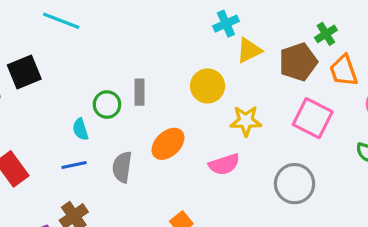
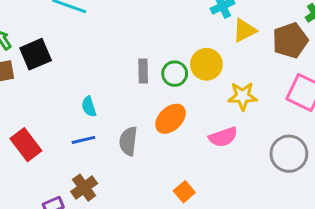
green circle: (107, 105) -> (175, 74), moved

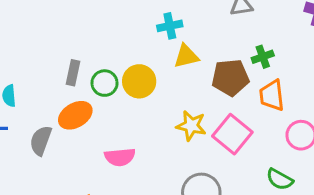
yellow star: (243, 96) -> (191, 126), moved
orange ellipse: (171, 119) -> (75, 115), moved
pink semicircle: (223, 137) -> (120, 157), moved

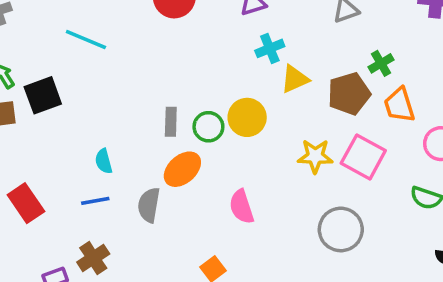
pink semicircle: (120, 157) -> (242, 207), turned 88

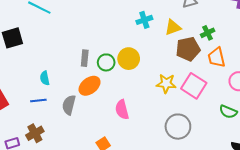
yellow triangle: (295, 79) -> (173, 27), moved

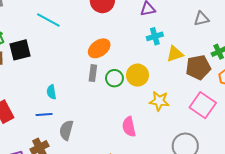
yellow triangle: (173, 27) -> (175, 54), moved
yellow star: (166, 83) -> (159, 101), moved
orange ellipse: (90, 86) -> (99, 48), moved
gray semicircle: (69, 105) -> (66, 130), moved

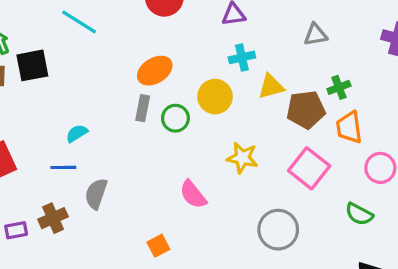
yellow circle: (137, 75) -> (215, 97), moved
cyan semicircle: (51, 92) -> (77, 133), turned 64
pink semicircle: (129, 127) -> (193, 194), turned -30

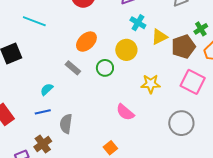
cyan cross: (242, 57) -> (138, 23), turned -35
gray rectangle: (143, 108) -> (73, 68), moved, turned -49

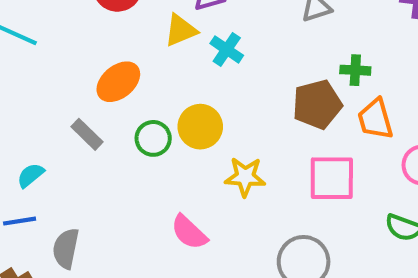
green cross: (201, 29) -> (355, 70), turned 32
yellow triangle: (159, 37) -> (181, 30), moved
yellow circle: (126, 50) -> (200, 127), moved
pink square: (193, 82) -> (332, 178), turned -30

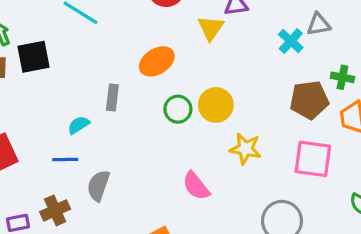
yellow triangle: (181, 30) -> (211, 28), turned -40
cyan cross: (227, 49) -> (291, 41), moved
gray rectangle: (87, 134) -> (112, 98), moved, turned 45

